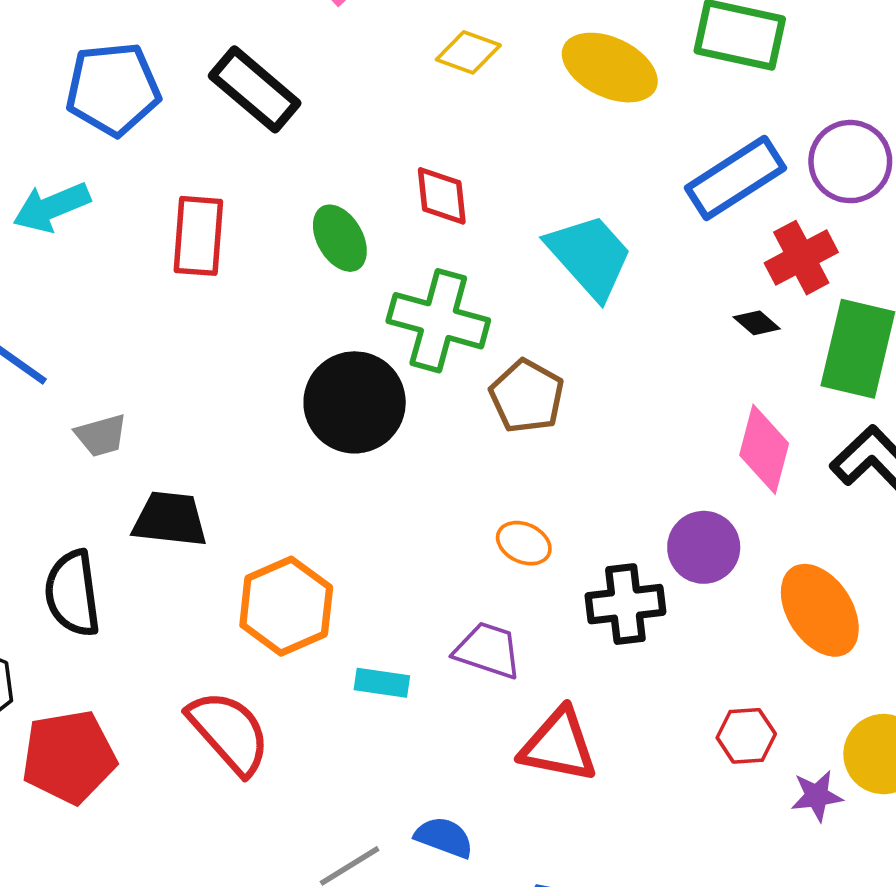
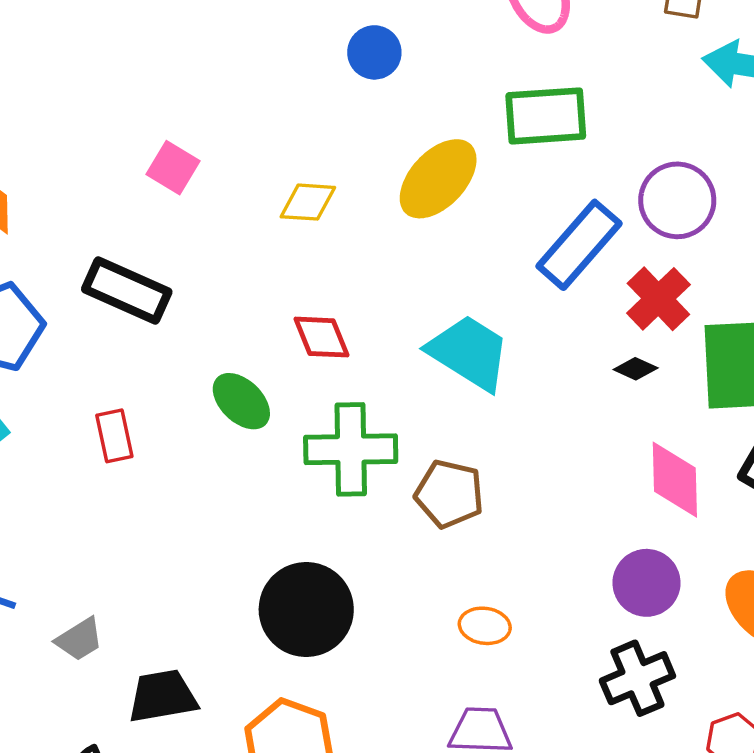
yellow ellipse: (610, 68) -> (438, 179), turned -56
red rectangle: (198, 236) -> (114, 436), size x0.7
black circle: (355, 402) -> (306, 610), moved
black cross: (625, 604) -> (637, 678), moved

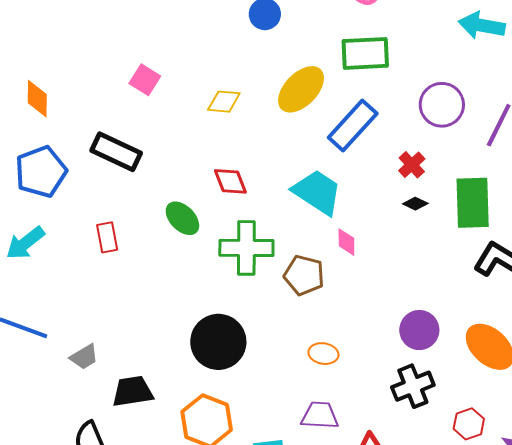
blue rectangle: (579, 245) -> (353, 125), moved
red cross: (658, 299) -> (412, 165), moved, size x0.7
pink diamond: (675, 480) -> (346, 242), moved, size x0.6

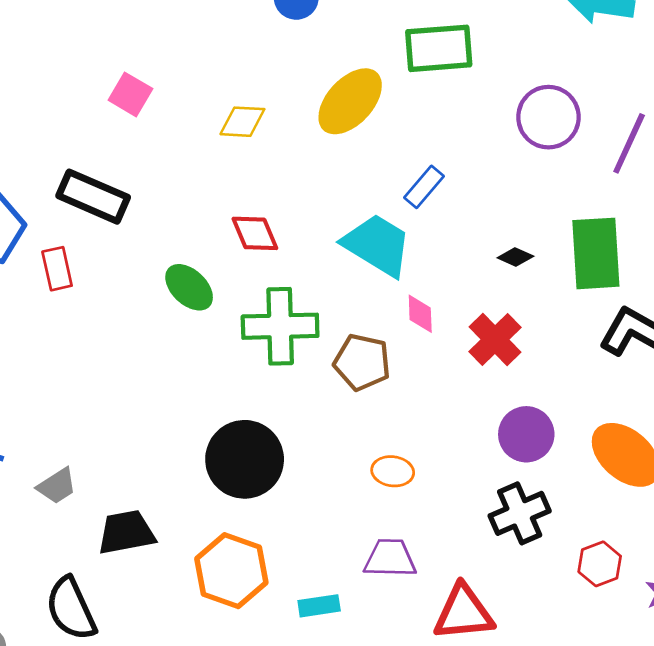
blue rectangle: (353, 125) -> (424, 187), moved, size x0.6
red cross: (412, 165) -> (495, 340), moved, size x1.4
red rectangle: (107, 237) -> (57, 269), moved

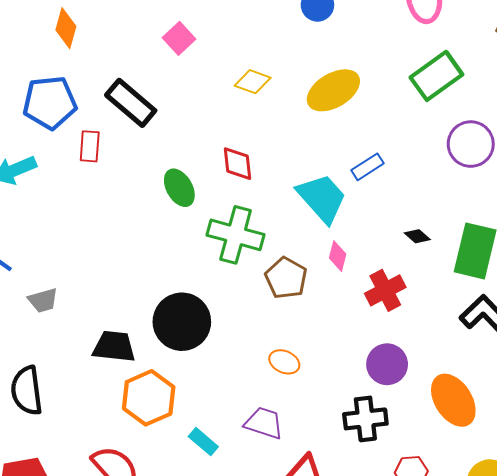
green rectangle: (439, 48) -> (436, 76), moved, turned -48
black trapezoid: (126, 532) -> (114, 347), moved
cyan rectangle: (319, 606) -> (203, 442), turned 32

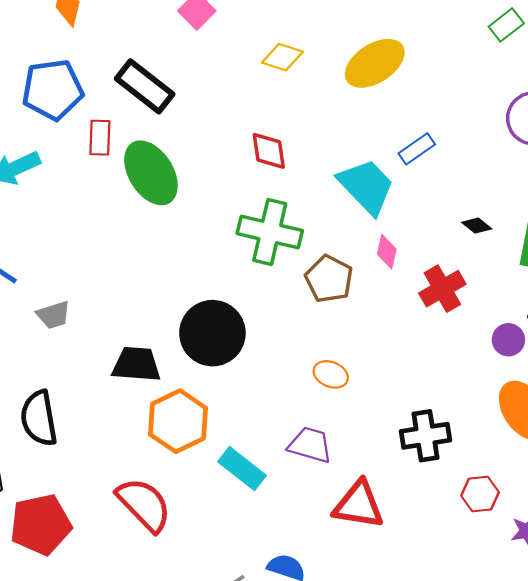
green rectangle: (436, 76) -> (506, 25), moved, size x0.6
green ellipse: (179, 188) -> (151, 173), moved, size x1.5
purple circle: (387, 364) -> (508, 340), moved, size x0.7
cyan rectangle: (203, 442) -> (242, 469), size x1.4

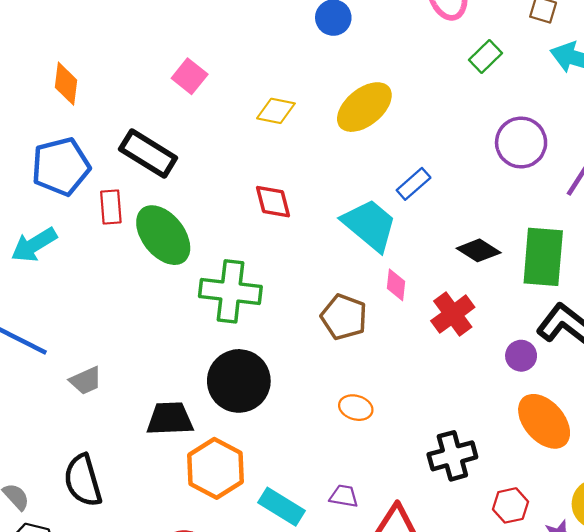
black diamond: (477, 226) -> (479, 250), size x1.5
green cross: (270, 232) -> (230, 291), moved
purple trapezoid: (310, 445) -> (344, 496), moved, size x0.7

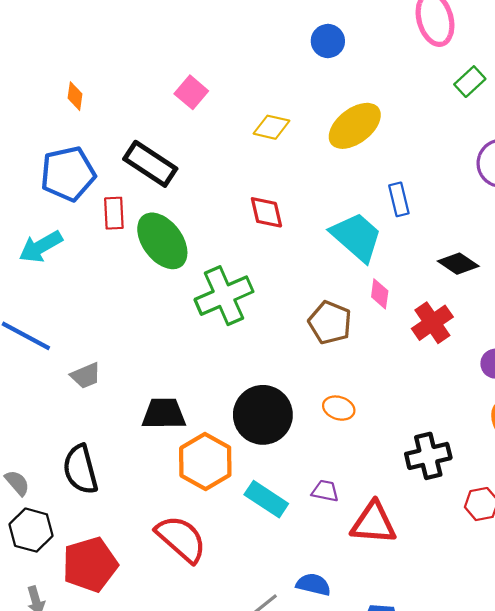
orange diamond: (66, 84) -> (75, 96), size x0.7
blue rectangle: (414, 184) -> (399, 199), turned -64
green cross: (230, 291) -> (224, 296), turned -32
black circle: (239, 381) -> (263, 415), moved

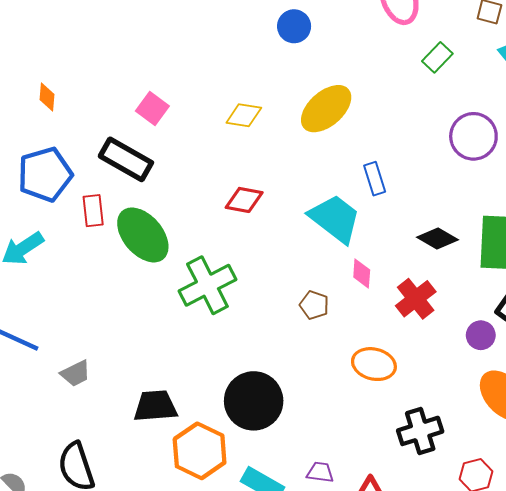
pink square: (191, 92) -> (152, 108), moved
red diamond: (266, 212) -> (244, 200), turned -63
brown pentagon: (330, 323) -> (314, 305), size x0.7
orange ellipse: (339, 408) -> (374, 364), moved, size x1.4

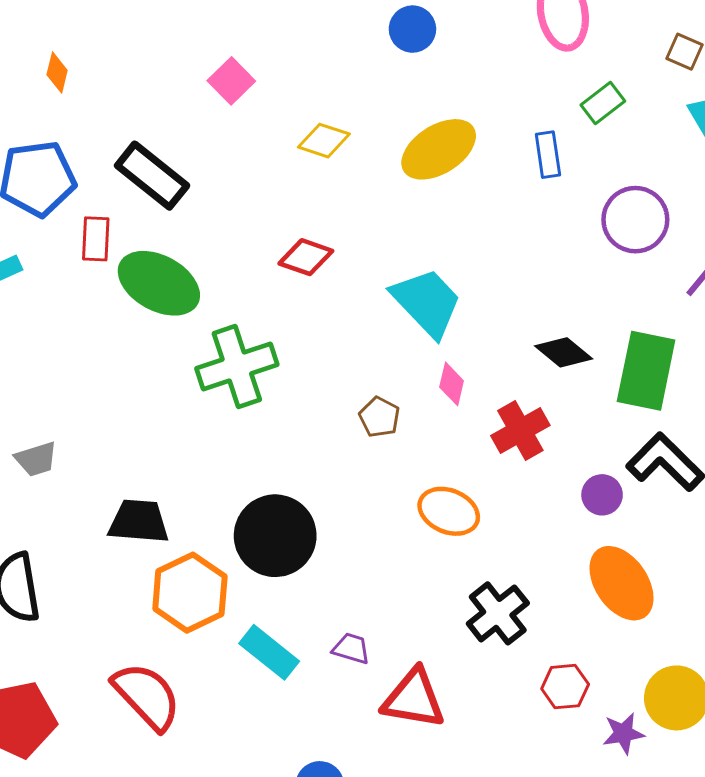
pink square: (152, 108) -> (231, 81), moved
blue rectangle: (375, 179) -> (548, 155), moved
green ellipse: (143, 235) -> (159, 283), turned -30
black cross: (420, 431) -> (498, 613), turned -30

